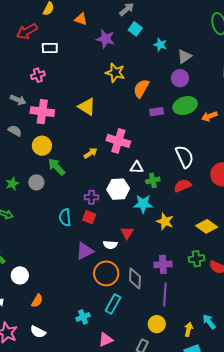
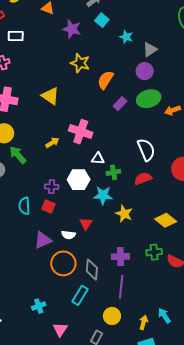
purple rectangle: (157, 112) -> (120, 104), turned -40
cyan rectangle: (113, 304) -> (80, 295), moved
pink triangle: (106, 340) -> (60, 329), turned -35

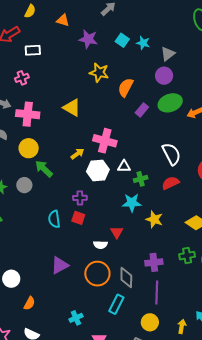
cyan square: (102, 20) -> (122, 40), moved
white hexagon: (79, 180) -> (98, 171), moved
purple triangle: (43, 240) -> (60, 265), moved

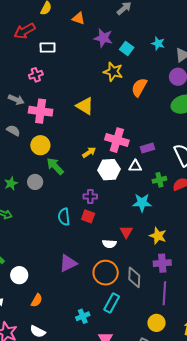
cyan square: (122, 40) -> (127, 48), moved
purple rectangle: (142, 110) -> (147, 148), moved, turned 32
green cross: (141, 179) -> (159, 180), moved
yellow star: (154, 219) -> (158, 236), moved
cyan rectangle: (116, 304) -> (112, 303), moved

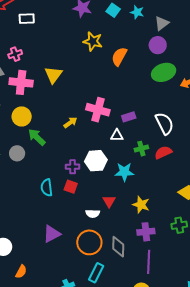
cyan square: (127, 48) -> (113, 10), moved
pink cross: (36, 75) -> (15, 54), moved
yellow triangle: (85, 106) -> (53, 75), moved, turned 36
white hexagon: (109, 170) -> (96, 161), moved

